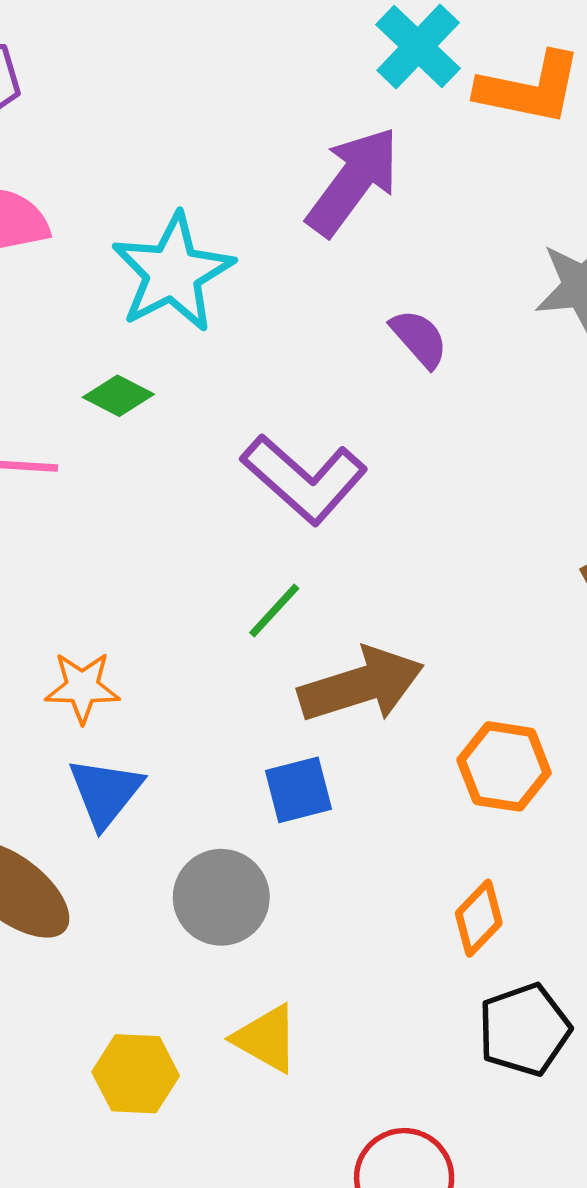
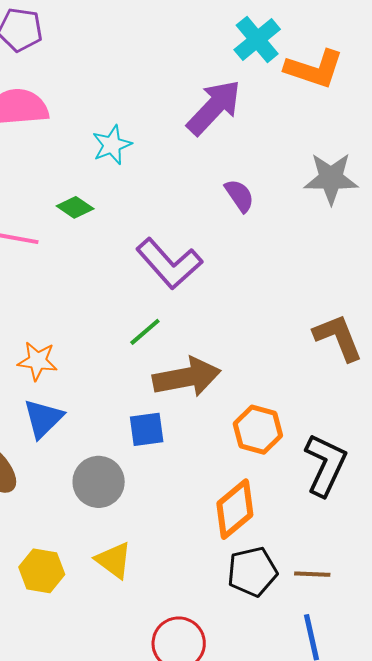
cyan star: (173, 273) -> (112, 145), size x0.6
orange diamond: (479, 918) -> (235, 509), size x1.5

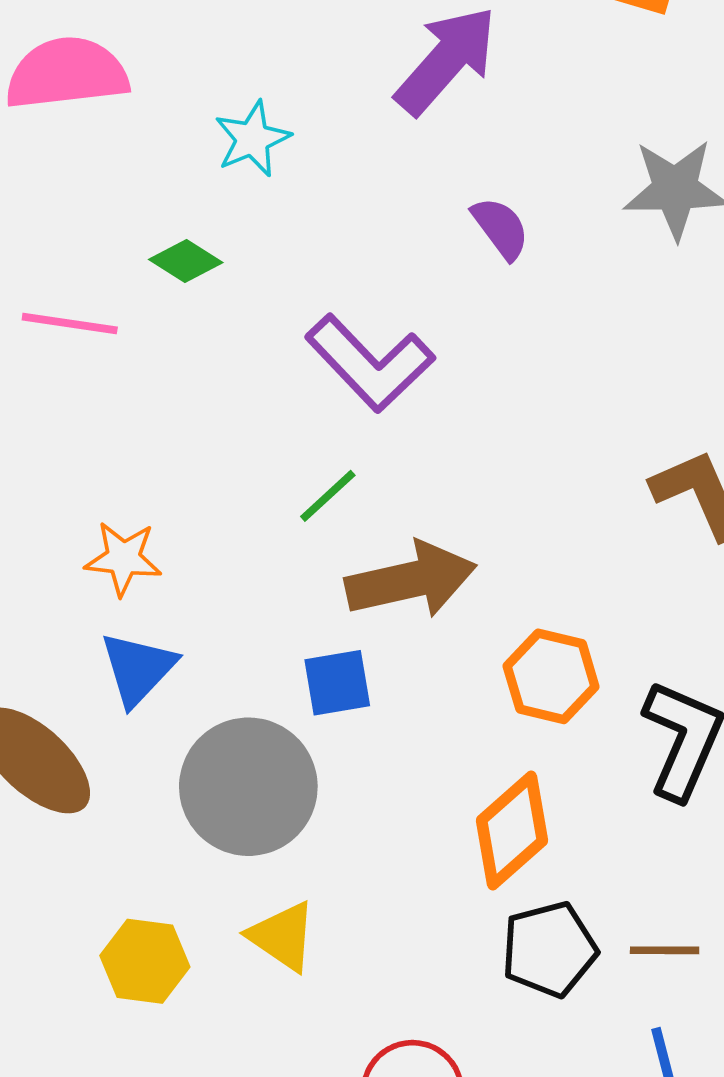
gray circle: (99, 482) -> (248, 787), size x1.4

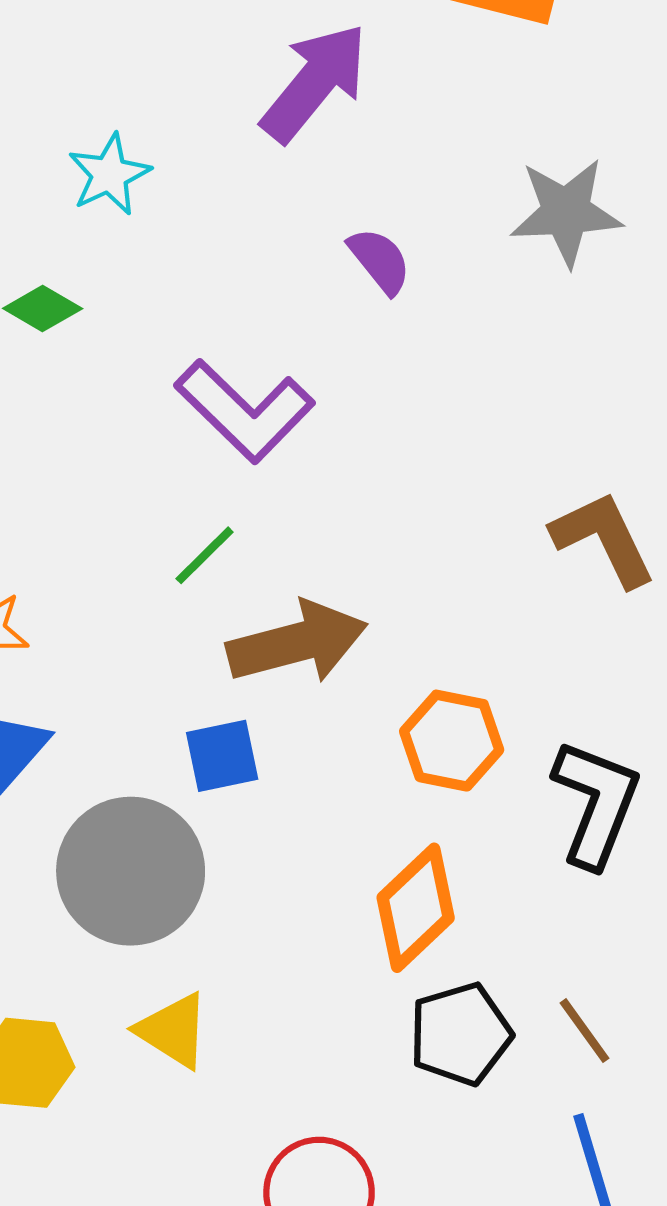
brown line: (665, 950) -> (584, 1031), turned 56

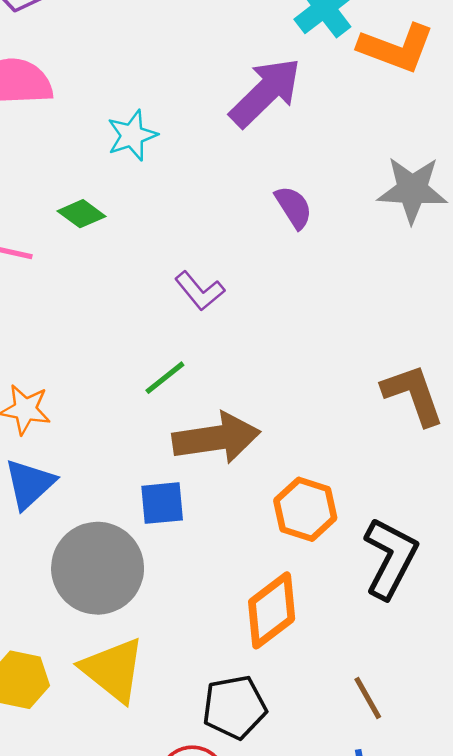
purple L-shape: (245, 411) -> (200, 291), size x0.6
yellow triangle: (173, 1030) -> (113, 670), size x1.4
black pentagon: (460, 1034) -> (234, 707), moved

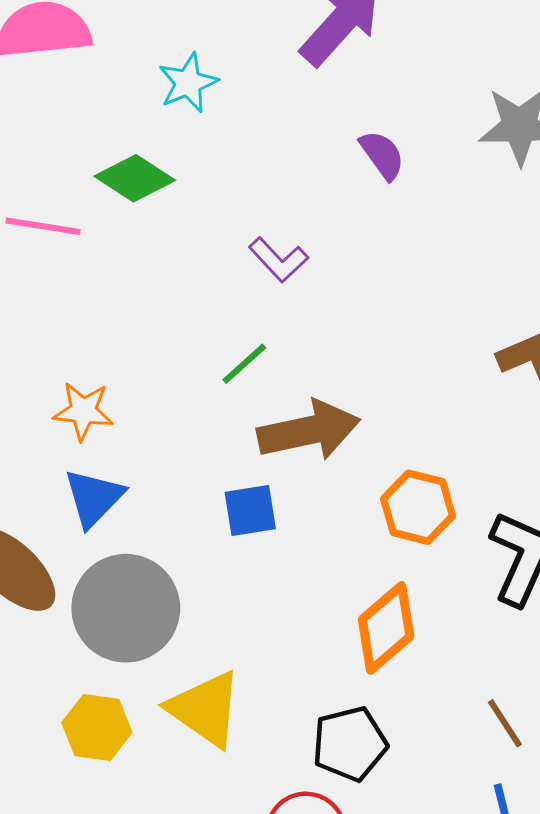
green diamond: (82, 214) -> (135, 178), size x1.4
gray circle: (98, 568) -> (126, 608), moved

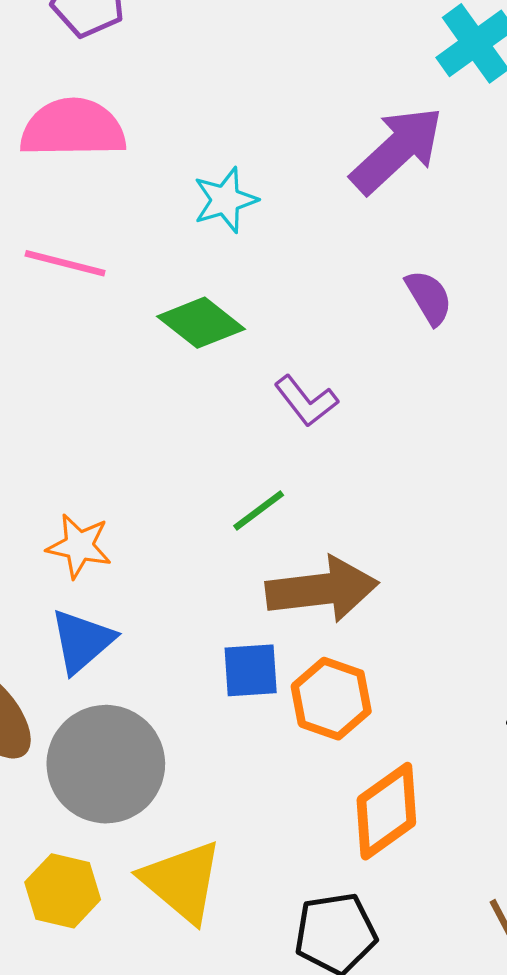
green diamond: (135, 178) -> (201, 323), moved
pink line: (43, 226) -> (65, 263), moved
orange hexagon: (418, 507) -> (331, 699), moved

